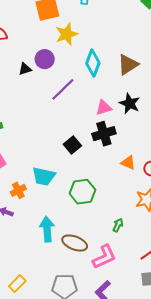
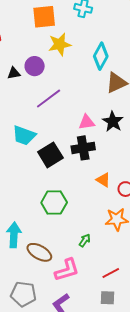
cyan diamond: (93, 63) -> (101, 56), moved
black square: (72, 145) -> (50, 155), size x1.4
cyan trapezoid: (44, 176) -> (24, 135), moved

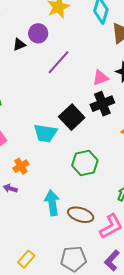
cyan trapezoid: (24, 135) -> (45, 133), moved

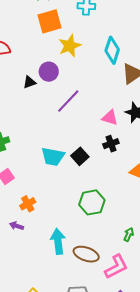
pink triangle: (100, 78) -> (110, 118), turned 36
black cross: (102, 104) -> (111, 144), size x0.7
black square: (72, 117) -> (80, 156), size x0.7
cyan trapezoid: (45, 133) -> (53, 157), moved

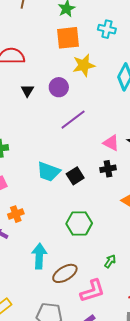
black triangle: (30, 82) -> (27, 91), moved, turned -48
brown ellipse: (86, 254) -> (65, 273), turned -60

